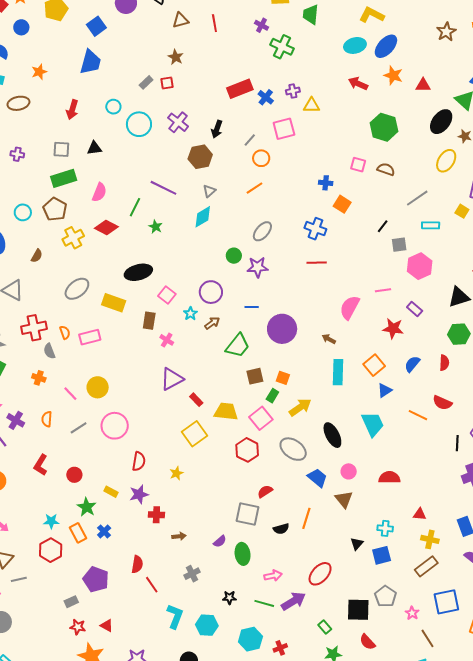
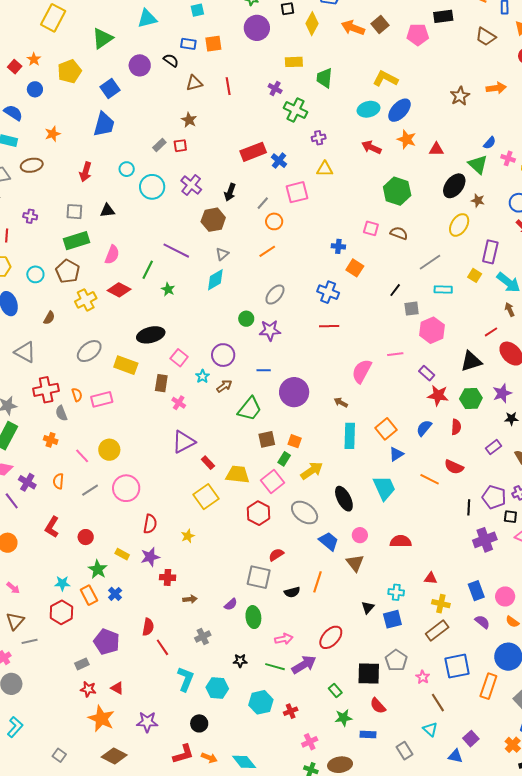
purple cross: (293, 91) -> (319, 138), moved
red star: (393, 329) -> (438, 395), moved

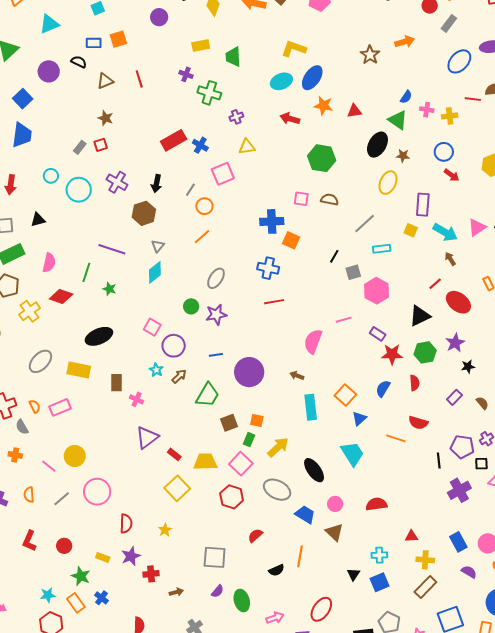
purple circle: (257, 28) -> (159, 17), size x0.7
blue cross: (338, 246) -> (272, 221), size x1.6
pink square: (179, 358) -> (152, 327), moved
gray square: (259, 577) -> (215, 557), moved

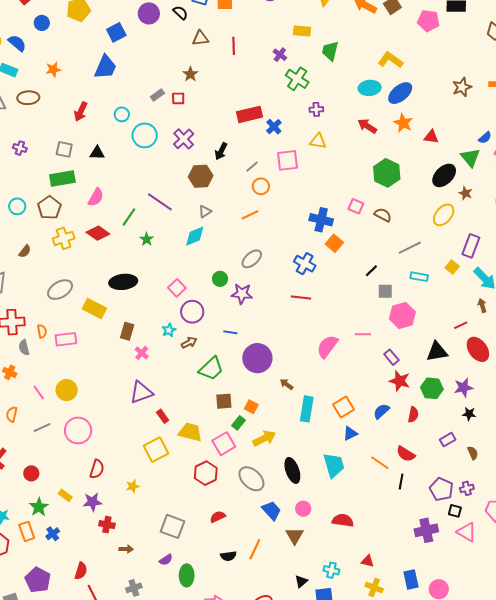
brown arrow: (297, 376) -> (287, 384), moved
black line: (439, 461) -> (401, 482), moved

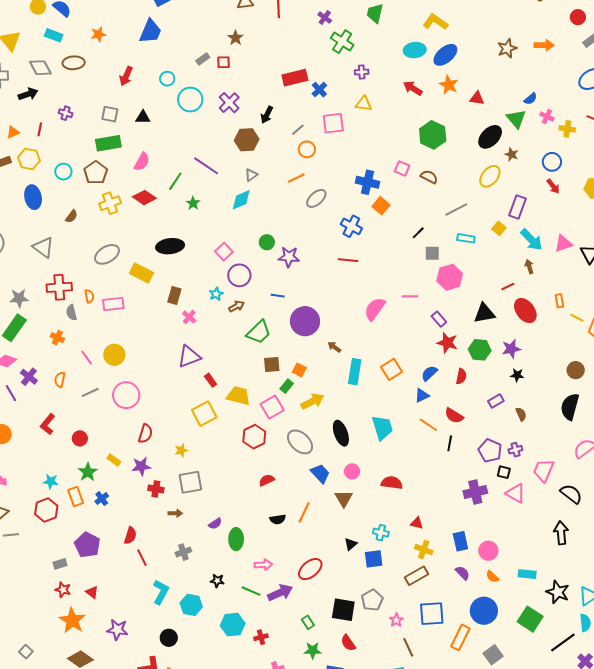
gray ellipse: (252, 259) -> (316, 198), moved
blue triangle: (350, 433) -> (422, 395), moved
gray square: (172, 526) -> (190, 482), moved, turned -30

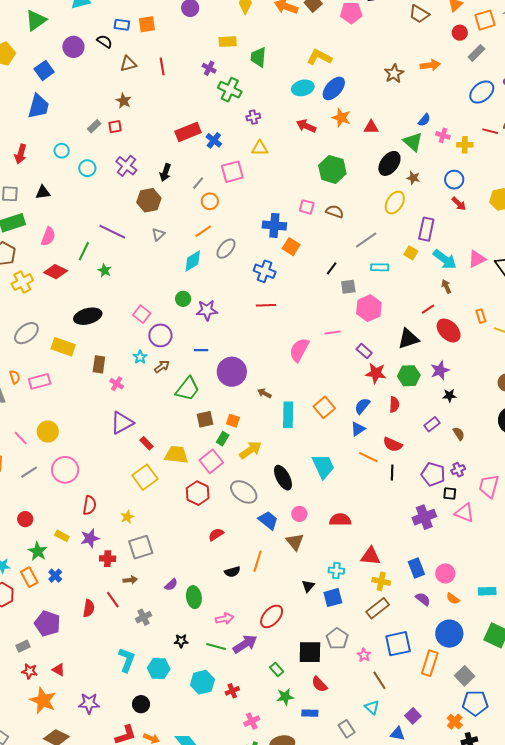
cyan circle: (190, 100) -> (87, 168), size x0.7
cyan diamond: (241, 200) -> (193, 261), moved
red triangle: (417, 523) -> (371, 556), size x1.5
red line: (142, 558) -> (113, 600), moved

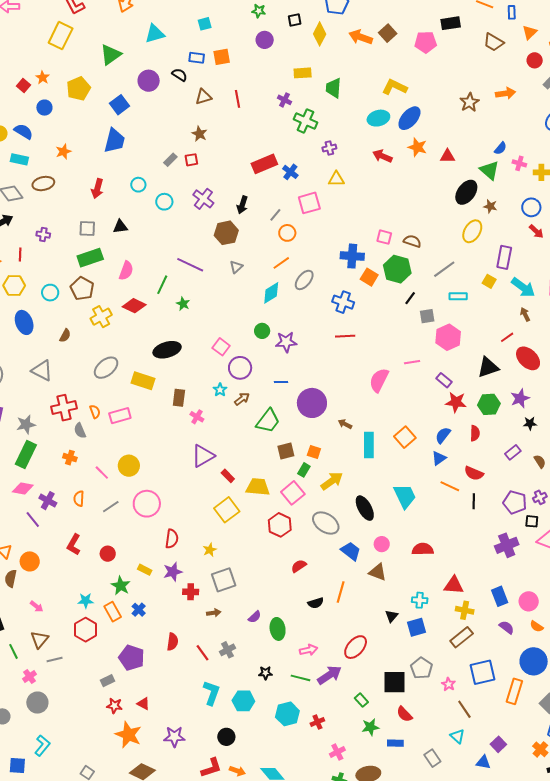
green hexagon: (332, 169) -> (397, 269), moved
brown triangle: (295, 542) -> (378, 572), turned -30
red line: (113, 600) -> (203, 653), moved

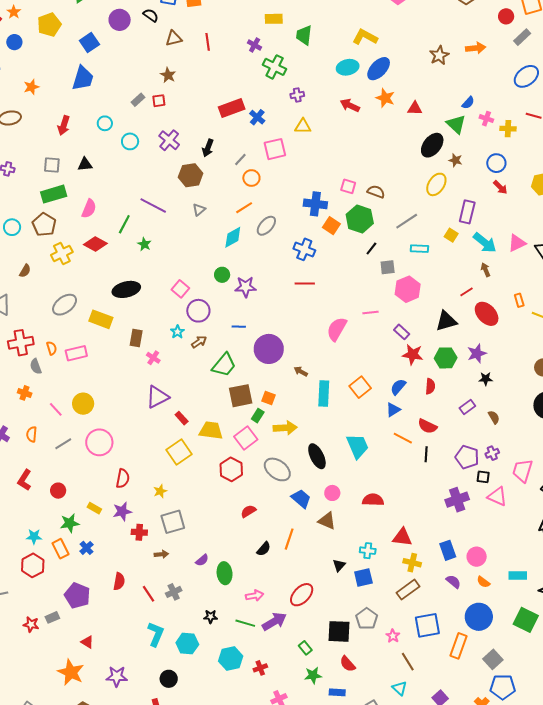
brown square: (286, 451) -> (241, 396), size x1.4
yellow arrow: (332, 481) -> (285, 428), turned 30
green star: (121, 586) -> (70, 523), turned 30
black semicircle: (316, 603) -> (264, 549), turned -35
red star: (114, 706) -> (31, 624), moved

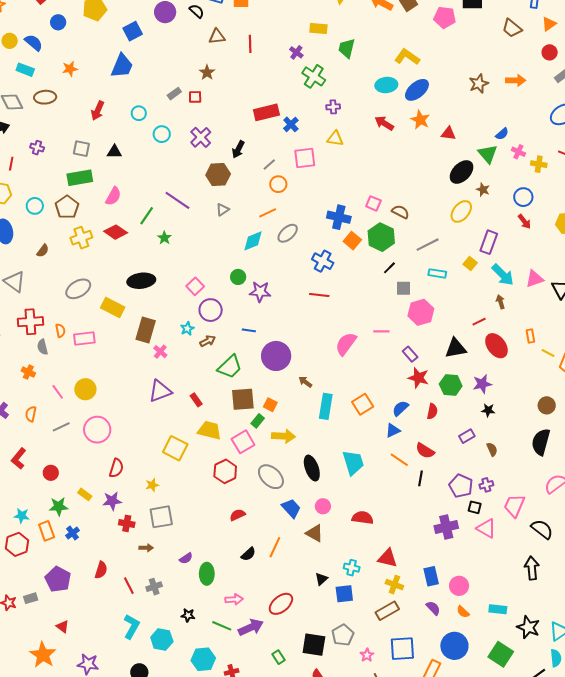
brown rectangle: (136, 338) -> (146, 330), size x1.4
red rectangle: (182, 418) -> (196, 400), moved
yellow square: (179, 452) -> (175, 448), turned -35

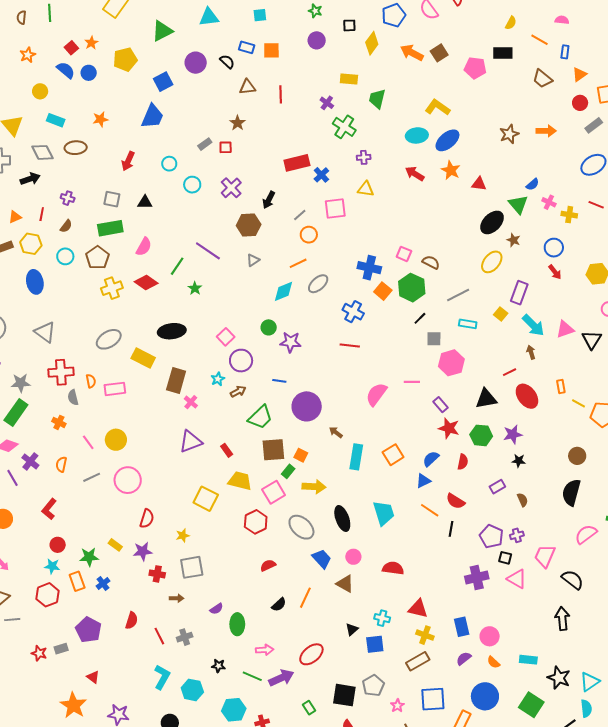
blue semicircle: (34, 43) -> (66, 70), moved
brown semicircle: (43, 251) -> (66, 226), moved
red circle: (51, 473) -> (58, 545), moved
purple semicircle: (433, 608) -> (464, 658), turned -84

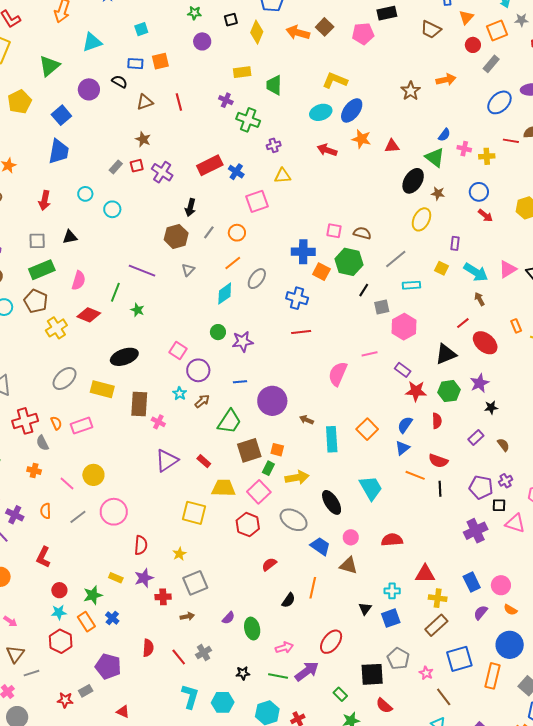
purple cross: (231, 188) -> (162, 172), moved
gray line: (300, 215) -> (209, 232), moved
purple rectangle: (519, 293) -> (455, 243), size x0.6

